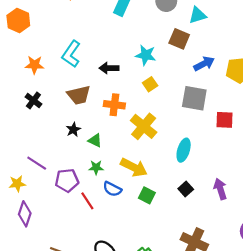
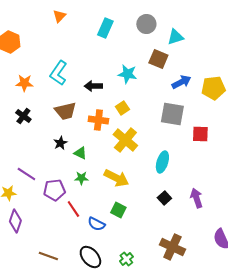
yellow square: (150, 84) -> (122, 108), moved
blue semicircle: (112, 189) -> (96, 224), moved
green square: (147, 195) -> (118, 210), moved

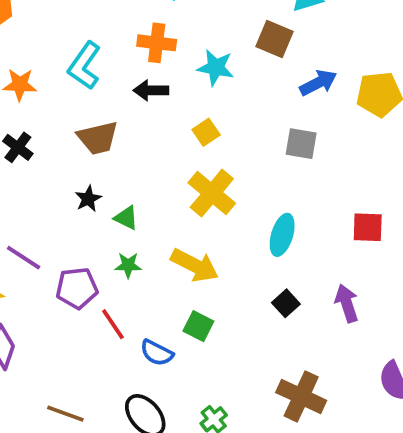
gray square: (172, 114) -> (301, 144), size x0.7
orange cross: (98, 120) -> (157, 43), moved
red square: (200, 134) -> (368, 227), moved

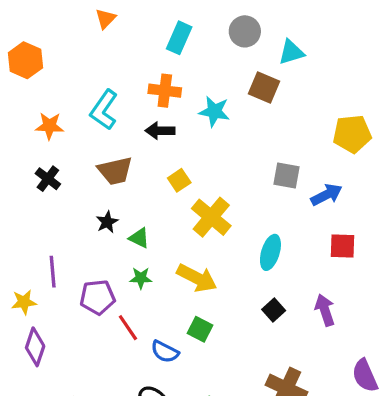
blue arrow: (318, 83) -> (327, 195), moved
yellow square: (206, 132) -> (179, 180), moved
purple line: (24, 258) -> (53, 272), turned 52

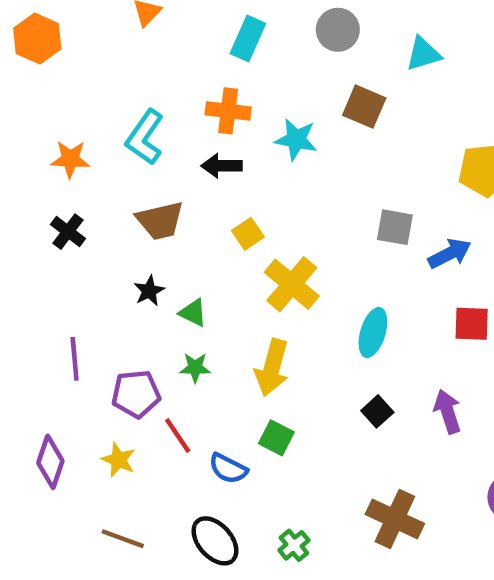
cyan triangle: (291, 52) -> (423, 54), moved
orange hexagon: (25, 60) -> (37, 39), moved
yellow arrow: (197, 278) -> (272, 368), turned 78
yellow star: (24, 302) -> (118, 460), moved, turned 30

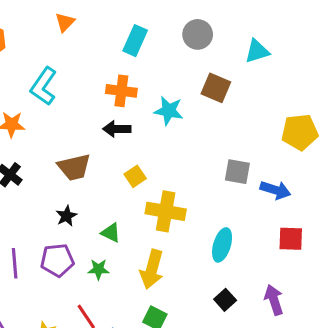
cyan L-shape: (145, 137) -> (44, 86), moved
blue arrow: (450, 254) -> (275, 190), turned 44
yellow cross: (292, 284) -> (166, 211), turned -30
green triangle: (193, 313) -> (111, 233), moved
purple pentagon: (136, 394) -> (57, 260), moved

